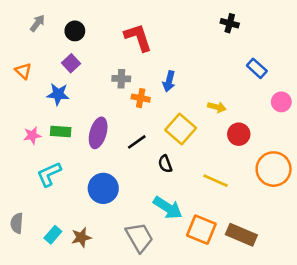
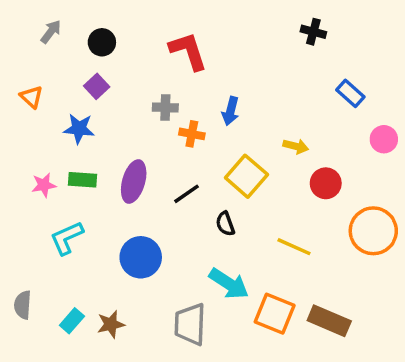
gray trapezoid: (139, 237) -> (190, 324), turned -148

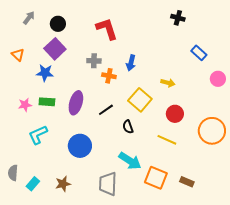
purple square: (97, 86) -> (55, 49), size x1.5
red circle: (326, 183) -> (175, 114), moved
cyan rectangle: (72, 321) -> (33, 184), moved
brown rectangle: (329, 321) -> (187, 182), size x0.6

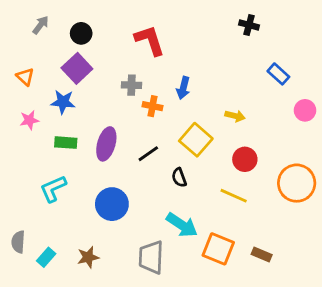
pink star: (25, 105) -> (29, 120), moved

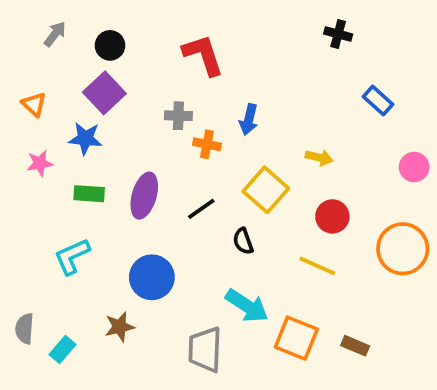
pink circle: (305, 110) -> (414, 167), moved
brown star: (88, 257) -> (120, 327), moved

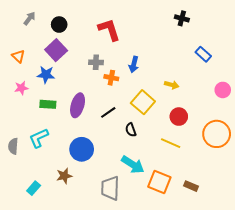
gray semicircle: (24, 329) -> (13, 146), moved

